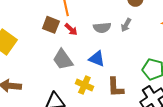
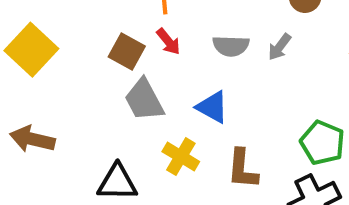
brown square: (51, 25) -> (127, 51), moved

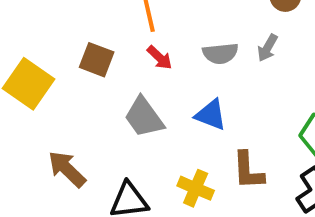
brown square: (127, 51) -> (97, 60), moved
brown arrow: (32, 139) -> (67, 169), moved, turned 39
yellow cross: (181, 157) -> (196, 188), moved

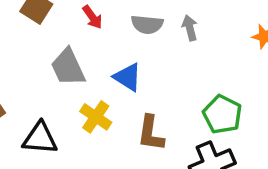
gray arrow: (267, 48) -> (190, 28), turned 125
yellow cross: (196, 188) -> (96, 117), moved

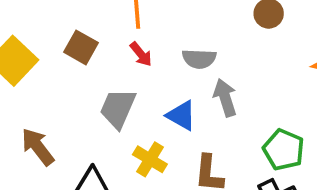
gray arrow: (190, 28) -> (225, 98), moved, size x1.4
gray trapezoid: (68, 67) -> (118, 108), turned 51

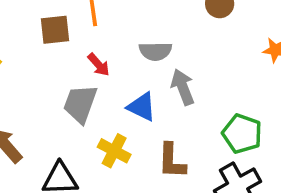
brown square: (81, 47) -> (55, 30), moved, turned -32
red arrow: (141, 54) -> (99, 65), moved

